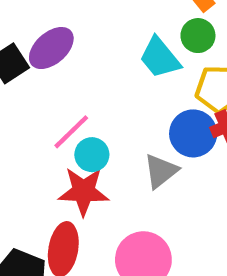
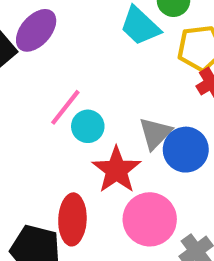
blue circle: (193, 133) -> (186, 150), moved
red star: (84, 191) -> (116, 170), moved, turned -30

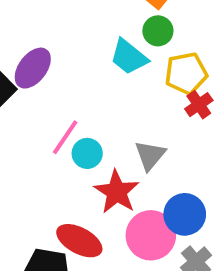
blue circle: (186, 150) -> (185, 214), moved
red ellipse: (72, 219) -> (79, 241), turned -60

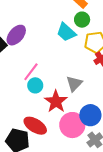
cyan circle: (87, 153) -> (35, 85), moved

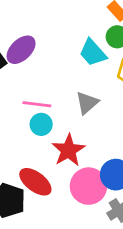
pink line: (31, 72) -> (37, 104), turned 54
gray triangle: (74, 84) -> (87, 103), moved

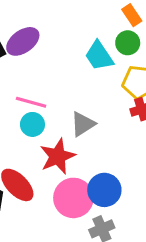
gray triangle: (87, 103) -> (83, 124), moved

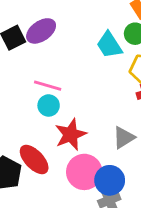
gray triangle: (83, 124) -> (124, 138), moved
blue circle: (104, 190) -> (110, 180), moved

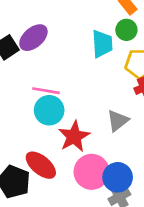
cyan trapezoid: (109, 45) -> (102, 44), turned -144
cyan circle: (49, 105) -> (49, 110), size x1.4
gray triangle: (124, 138) -> (118, 121), moved

